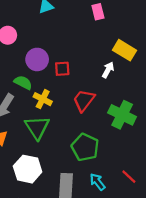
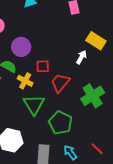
red square: (62, 69) -> (43, 66), moved
green cross: (122, 115) -> (93, 96), turned 30
green triangle: (37, 127) -> (34, 105), moved

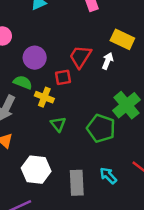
red trapezoid: (60, 83) -> (80, 57), moved
green triangle: (34, 105) -> (58, 124), size x0.6
green pentagon: (60, 123) -> (101, 128), moved

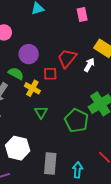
cyan arrow: (108, 176) -> (78, 170), moved, turned 42

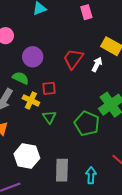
red square: (50, 74) -> (49, 88), moved
yellow cross: (32, 88) -> (31, 100), moved

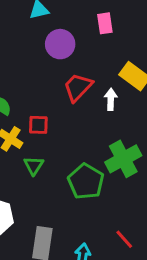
purple circle: (33, 57) -> (60, 44), moved
white arrow: (97, 64) -> (111, 99), turned -32

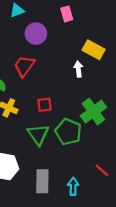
red trapezoid: (78, 87) -> (24, 66), moved
red square: (38, 125) -> (45, 105), moved
green triangle: (34, 166) -> (38, 134), moved, size x1.5

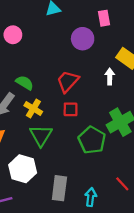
purple circle: (36, 34) -> (83, 39), moved
red trapezoid: (24, 66) -> (68, 81), moved
green triangle: (38, 134) -> (41, 135), moved

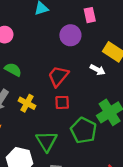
white arrow: (110, 77) -> (98, 70), turned 120
green semicircle: (25, 83) -> (13, 70), moved
green triangle: (41, 135) -> (47, 141), moved

